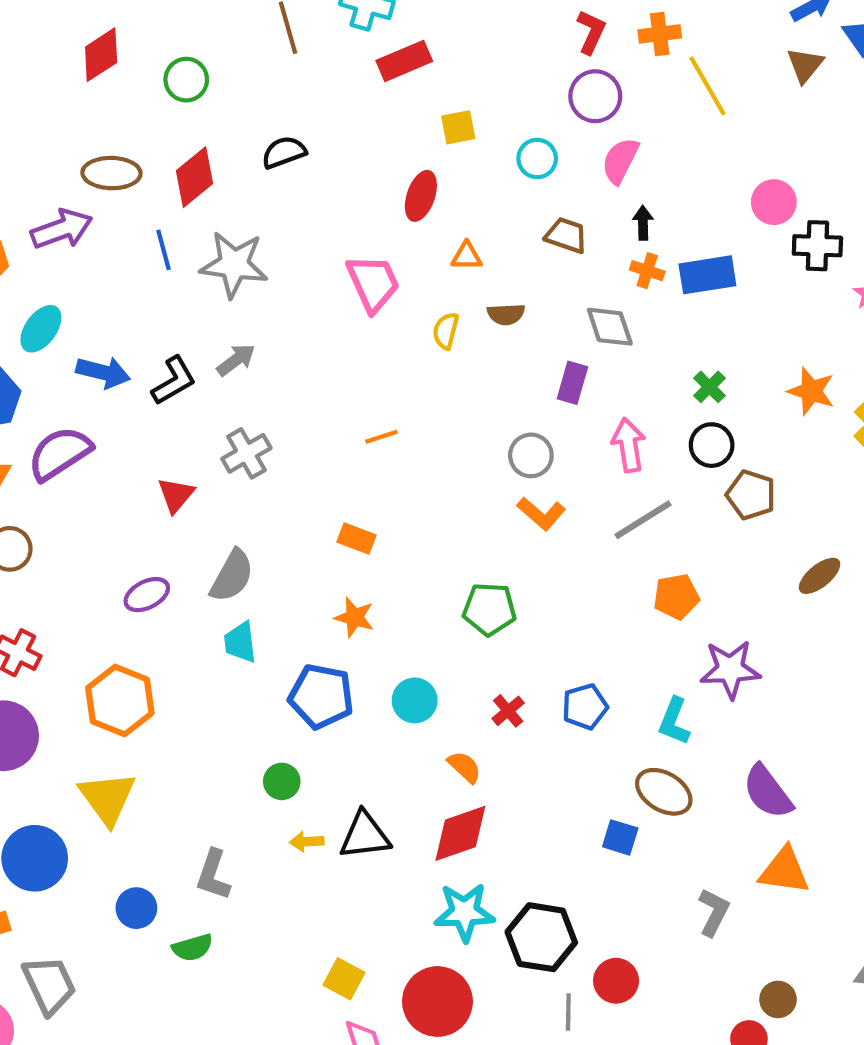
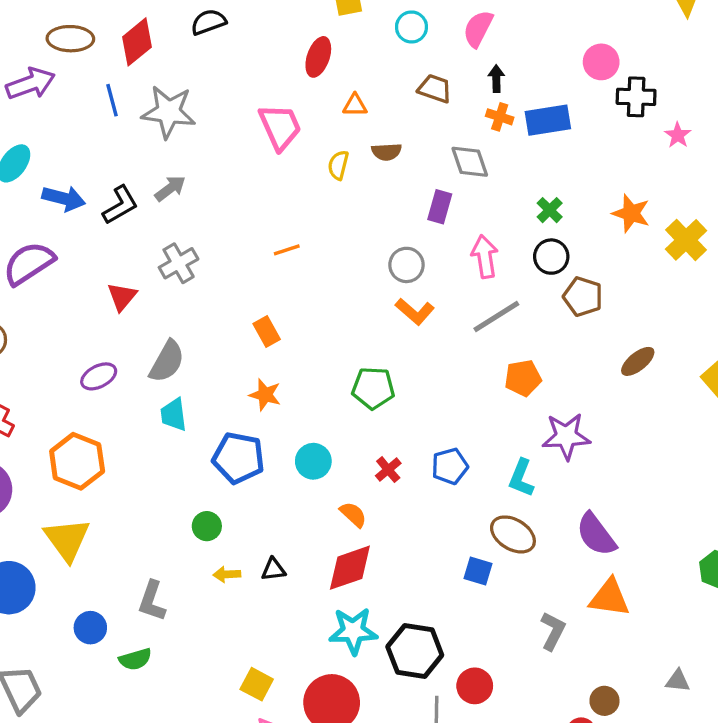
orange rectangle: (357, 538) -> (267, 331), turned 40
black triangle: (365, 835) -> (273, 569), size x0.6

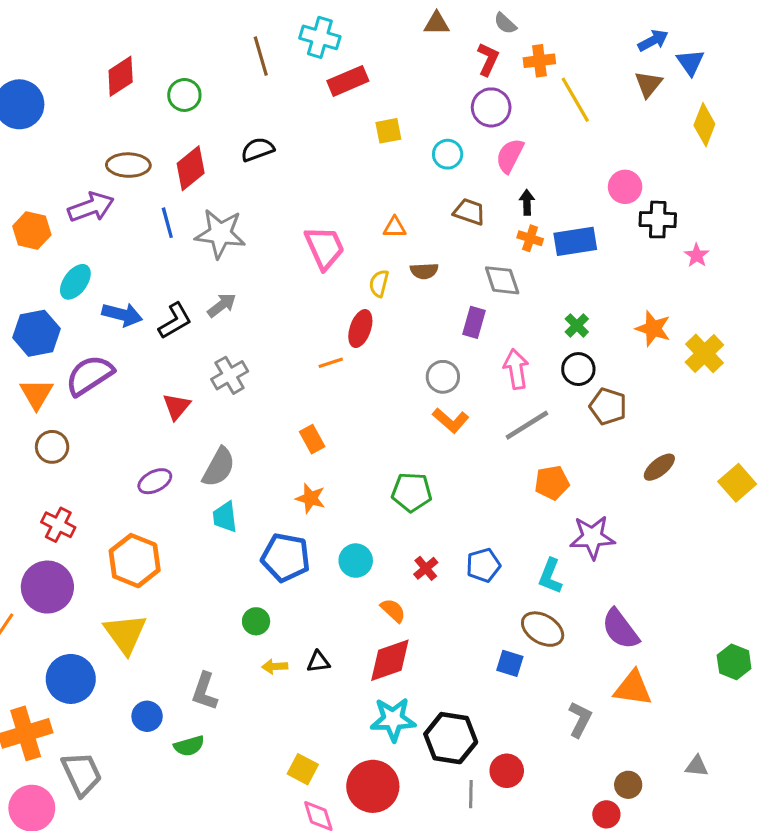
red ellipse: (318, 57) -> (360, 329), moved

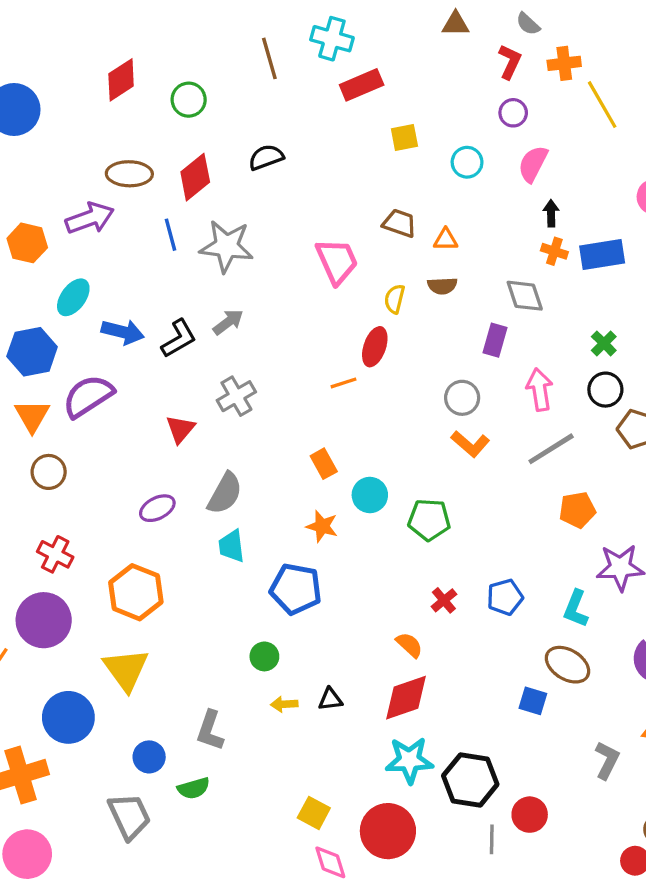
purple circle: (491, 107) -> (513, 113), size x0.7
brown trapezoid: (469, 212) -> (399, 223), moved
orange triangle: (395, 227) -> (446, 240), moved
cyan circle: (356, 561) -> (370, 495), moved
gray trapezoid: (82, 774) -> (129, 816), moved

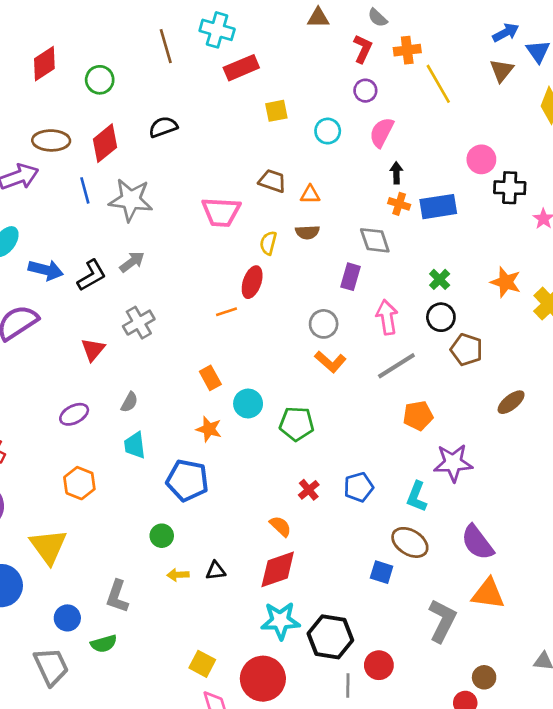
pink trapezoid: (337, 261) -> (221, 212), turned 117
gray semicircle: (225, 493) -> (129, 402), size x0.6
orange hexagon: (136, 592) -> (79, 483), moved, size x0.7
gray L-shape: (607, 760) -> (442, 621), size x1.4

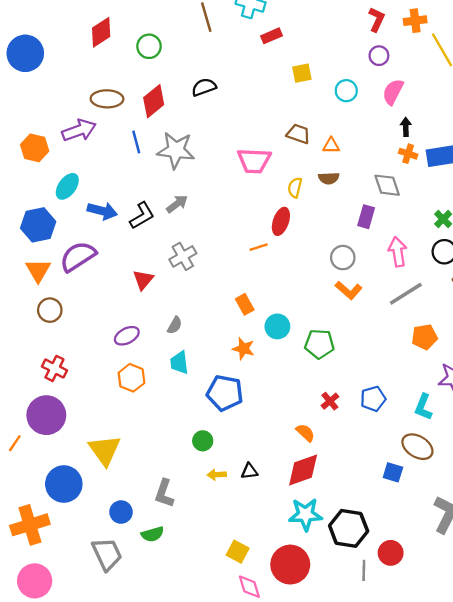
red rectangle: (241, 68) -> (272, 36), size x0.7
orange hexagon: (79, 483) -> (132, 378), moved

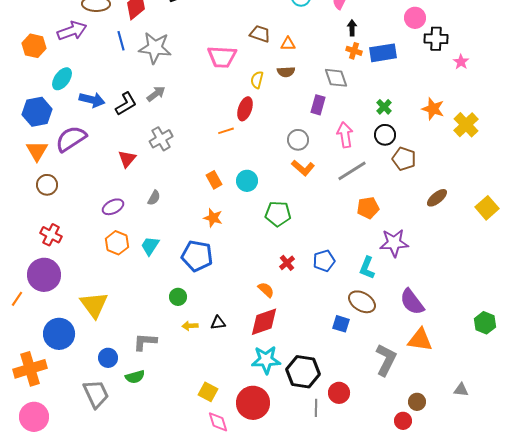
cyan circle: (277, 326) -> (247, 181), moved
cyan trapezoid: (179, 363) -> (150, 246), moved, turned 40
gray L-shape: (164, 493) -> (145, 342), turned 75

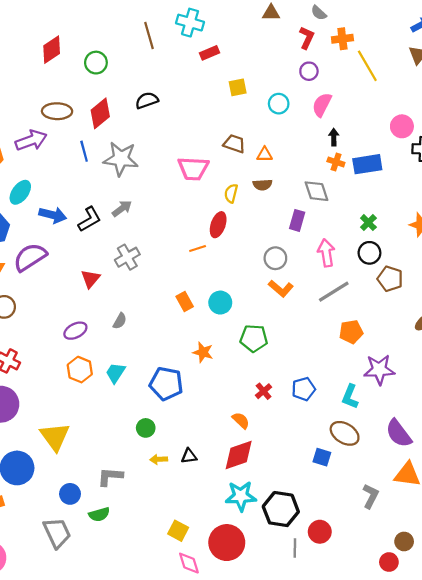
orange star: (213, 218) -> (203, 352), moved
gray L-shape: (386, 360) -> (371, 496), size x0.7

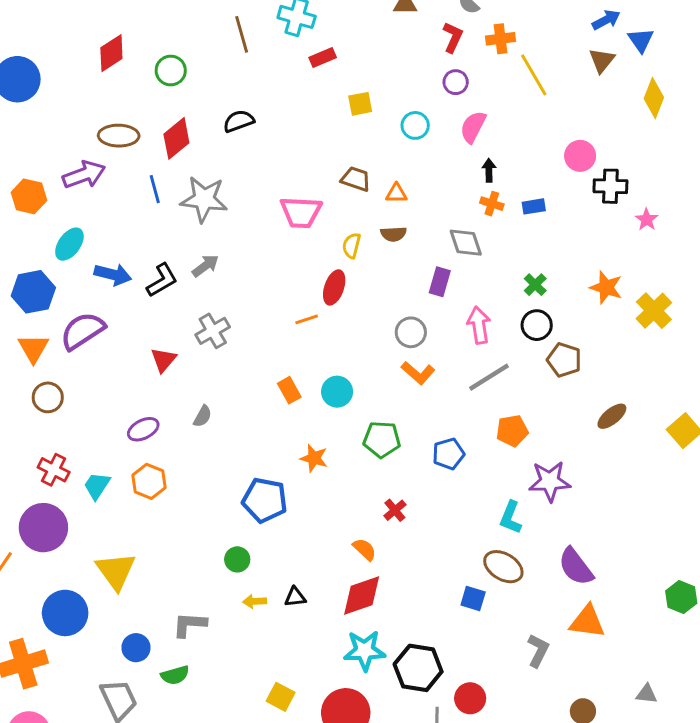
blue rectangle: (367, 164) -> (534, 206), size x0.6
cyan trapezoid: (115, 373) -> (97, 486), moved
blue pentagon: (304, 389) -> (448, 454), moved

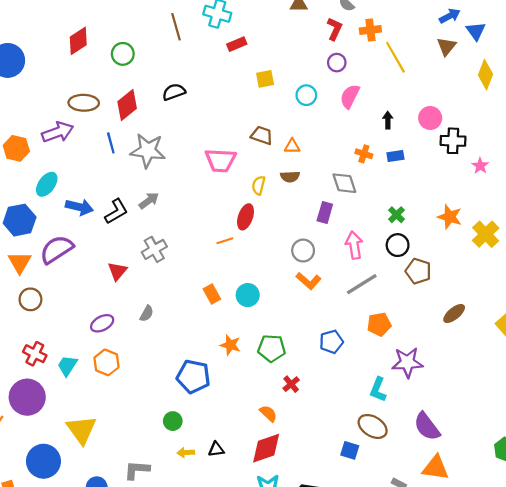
black arrow: (489, 170) -> (388, 120), moved
green pentagon: (382, 439) -> (272, 348), moved

